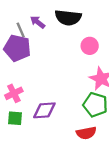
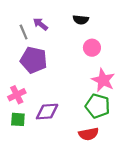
black semicircle: (68, 18) -> (81, 20), moved, size x0.6
purple pentagon: (17, 48) -> (34, 60), moved

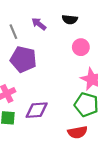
purple arrow: (40, 24) -> (39, 24), moved

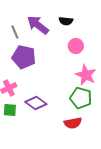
purple arrow: (39, 24) -> (38, 25), size x1.6
purple diamond: (37, 110) -> (36, 103), turned 40

